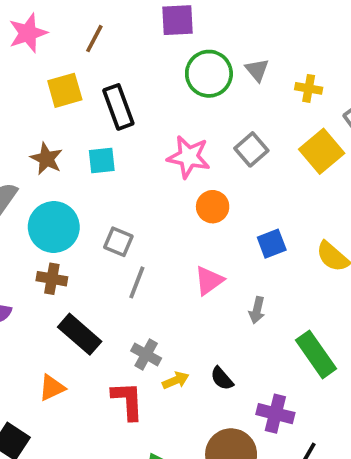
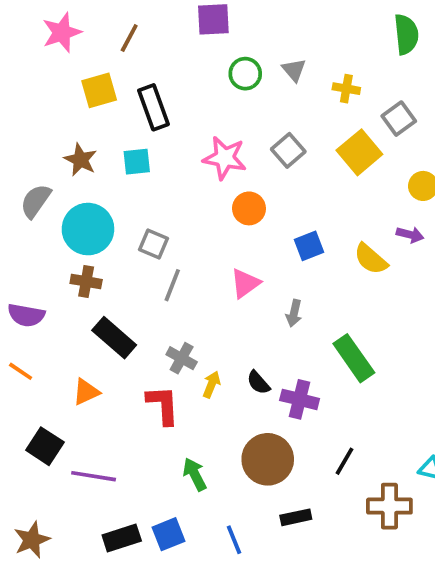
green circle: (209, 74) -> (245, 74), size x0.7
yellow arrow: (176, 380) -> (212, 384), turned -45
purple cross: (275, 414) -> (300, 399), moved

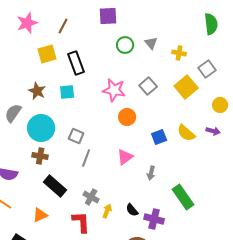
yellow semicircle: (371, 259) -> (186, 133), moved

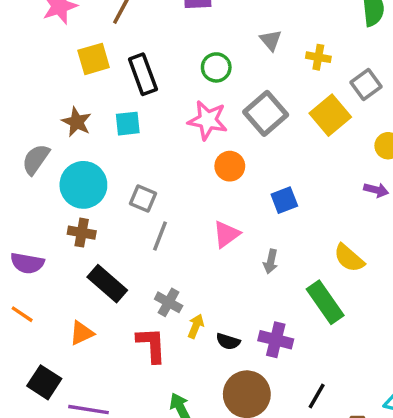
green circle: (125, 45) -> (216, 67), moved
gray square: (148, 86) -> (266, 113), size x1.4
yellow semicircle: (186, 133) -> (349, 258), moved
black semicircle: (132, 210) -> (228, 341), moved, turned -32

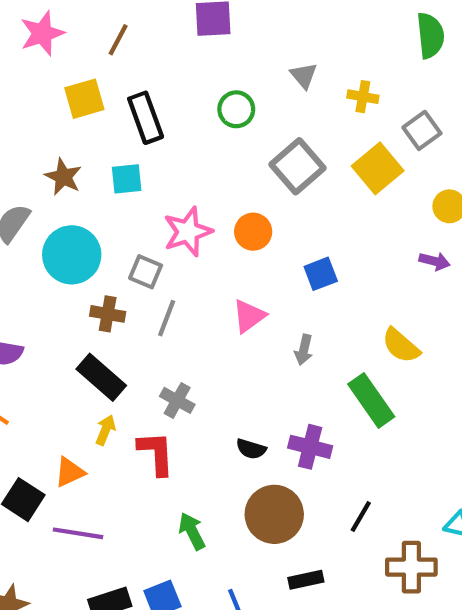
pink star: (208, 120) -> (188, 232), moved, turned -30
brown cross: (82, 233) -> (108, 314), moved
yellow arrow: (196, 326) -> (105, 430), moved
orange triangle: (82, 333) -> (70, 472), moved

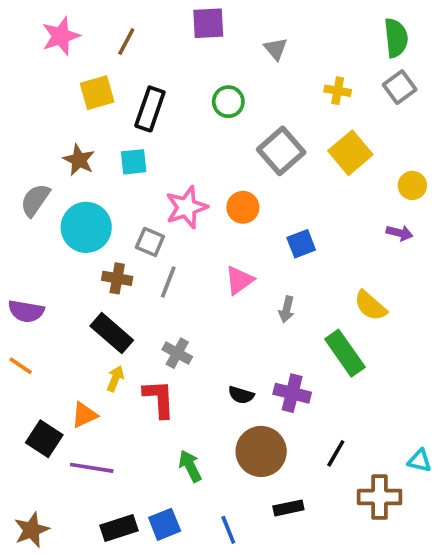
gray triangle: (304, 76) -> (276, 49), moved
black rectangle: (146, 118) -> (150, 109), turned 39
gray square: (422, 130) -> (400, 87), moved

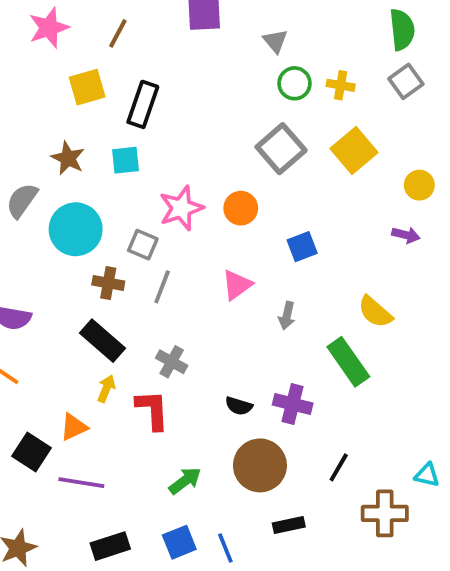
green circle: (228, 102) -> (295, 83), moved
green arrow: (190, 466) -> (185, 481), turned 80
blue square: (165, 524) -> (179, 542), moved

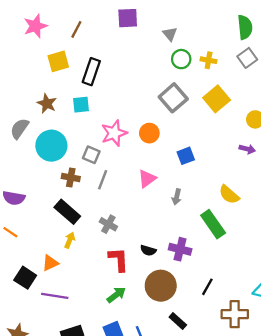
red L-shape: (152, 410) -> (119, 259), moved
black rectangle: (289, 525) -> (178, 321), turned 54

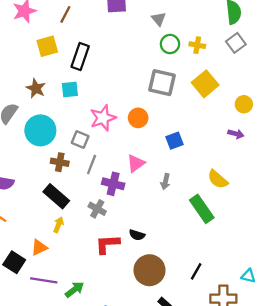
gray square: (173, 98) -> (162, 83), turned -36
purple cross: (180, 249) -> (113, 184), moved
red L-shape: (119, 259) -> (107, 244), turned -90
green arrow: (116, 295) -> (74, 290), moved

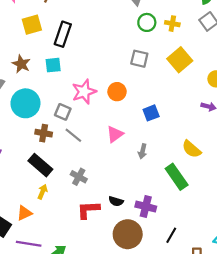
gray square: (162, 83) -> (139, 59), size x0.7
gray line: (92, 164) -> (73, 135), turned -72
purple cross: (113, 184) -> (146, 207), moved

